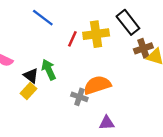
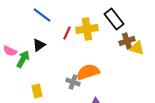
green arrow: (49, 70) -> (23, 59), moved, turned 54
black triangle: (31, 76) -> (39, 45), moved, turned 48
yellow rectangle: (29, 91) -> (37, 91), moved, turned -56

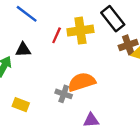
black triangle: (39, 45) -> (23, 50), turned 32
yellow rectangle: (37, 91) -> (21, 105), turned -56

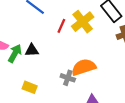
yellow cross: (80, 31) -> (83, 22), turned -30
black triangle: (23, 50) -> (32, 50), moved

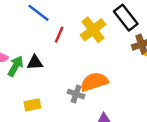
red line: (61, 26) -> (59, 35), moved
yellow rectangle: (30, 87) -> (32, 105), turned -32

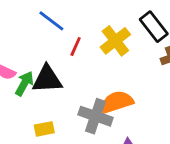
black triangle: (35, 62) -> (47, 79), size x1.6
gray cross: (76, 94) -> (95, 116), size x1.6

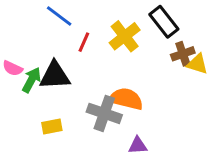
orange semicircle: (117, 102) -> (126, 99), turned 32

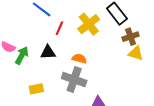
yellow triangle: (197, 64) -> (136, 53), moved
black triangle: (55, 76) -> (48, 52), moved, size x0.7
orange semicircle: (126, 99) -> (79, 59), moved, size x0.6

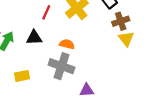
yellow triangle: (136, 53) -> (126, 39), turned 35

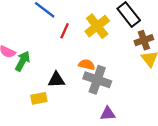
black triangle: (34, 38) -> (56, 80), moved
gray cross: (62, 66) -> (97, 80), moved

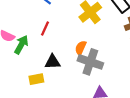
red line: (65, 31) -> (45, 28), moved
orange semicircle: (87, 65) -> (81, 48), turned -80

